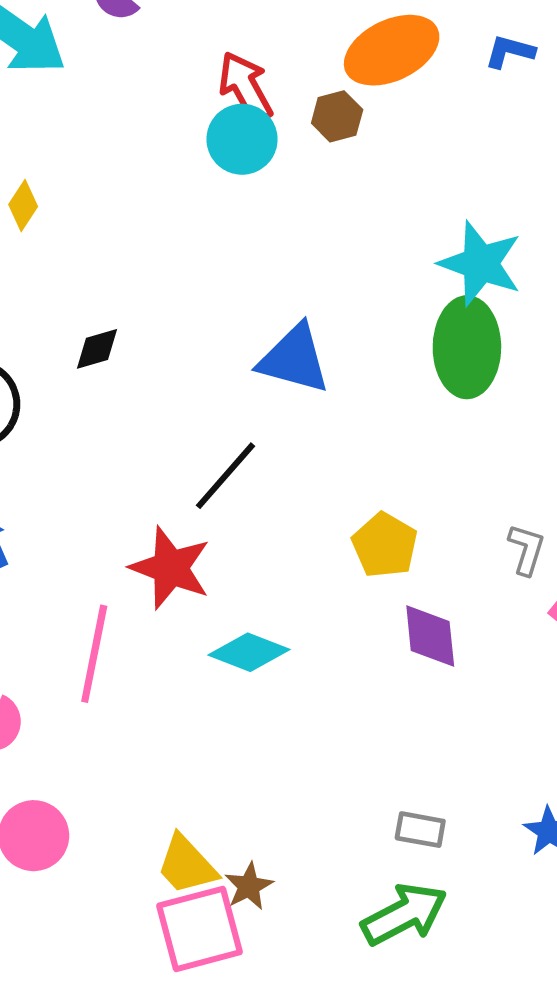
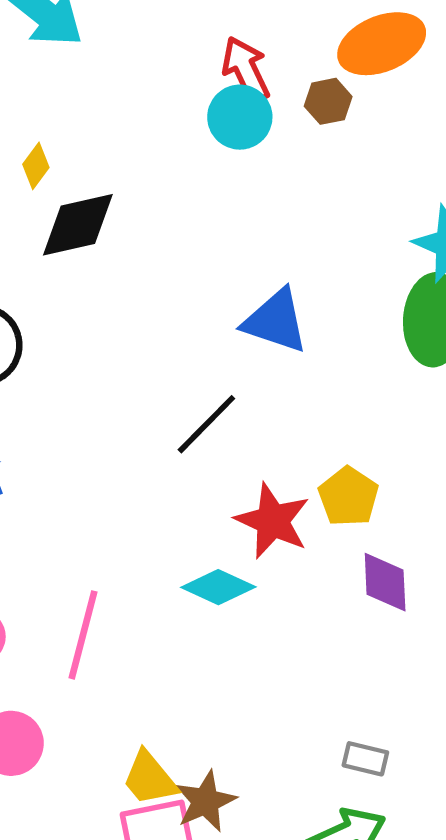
black diamond: (97, 349) -> (78, 225), moved, size x1.8
red star: (170, 568) -> (273, 521), moved
pink line: (94, 654) -> (83, 635), moved
brown star: (249, 886) -> (205, 801), size x1.4

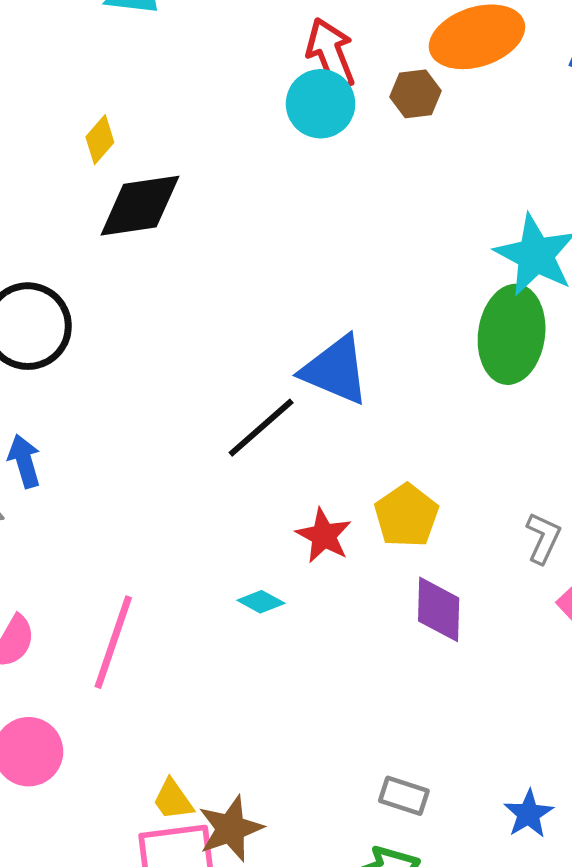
blue triangle: (276, 321) -> (335, 370), moved
red star: (273, 521) -> (324, 536), size x0.7
cyan diamond: (218, 587) -> (261, 602), size x0.6
yellow trapezoid: (150, 778) -> (173, 800), size x0.7

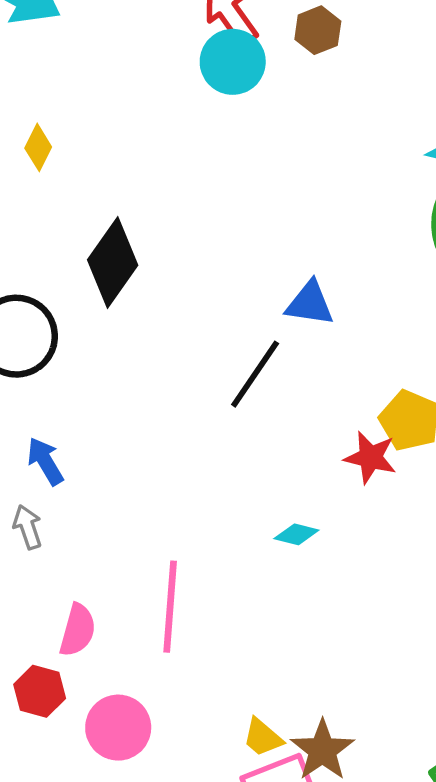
black diamond: (140, 206) -> (113, 263), moved, turned -32
blue triangle: (335, 370) -> (310, 304), size x0.7
red star: (324, 536) -> (370, 457), moved

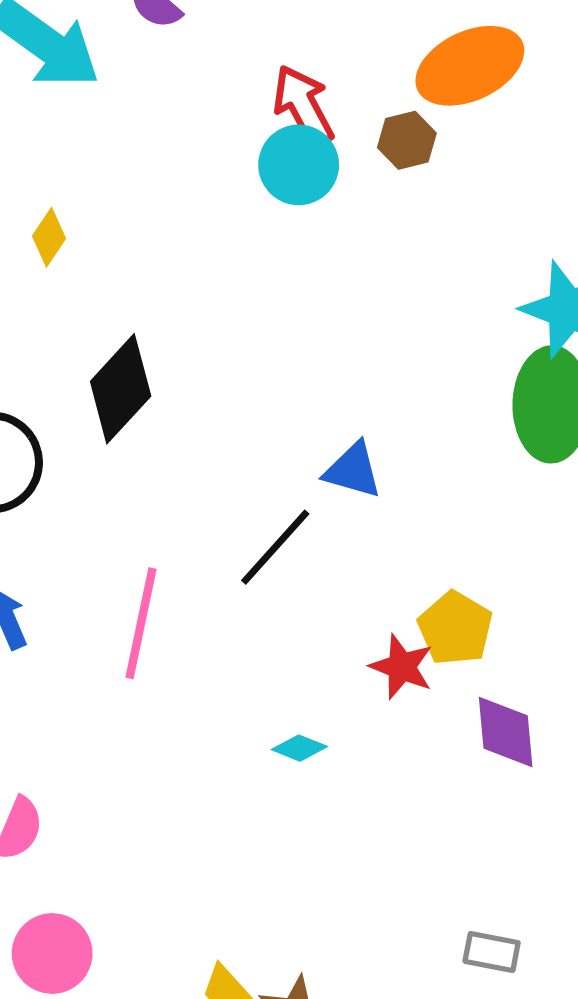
pink line: (170, 607) -> (141, 623), moved

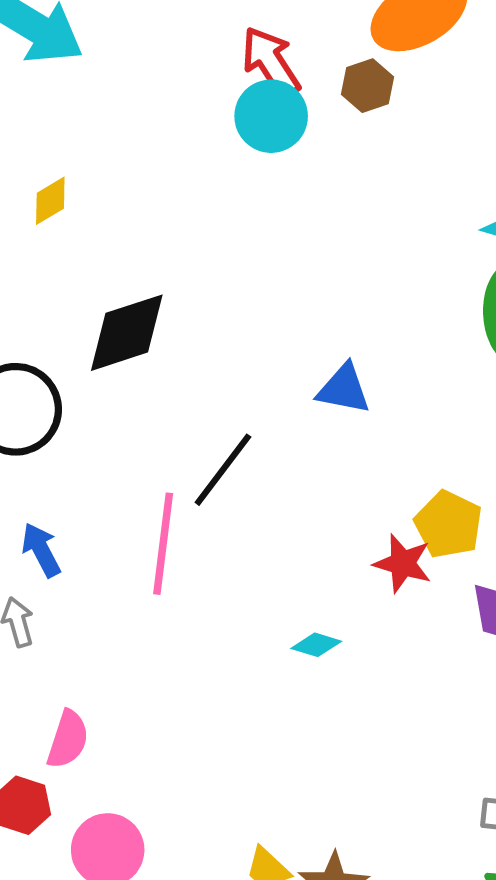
yellow diamond: (49, 237) -> (50, 201), turned 30
black diamond: (121, 389) -> (127, 333), turned 34
black line: (275, 547) -> (223, 470), moved

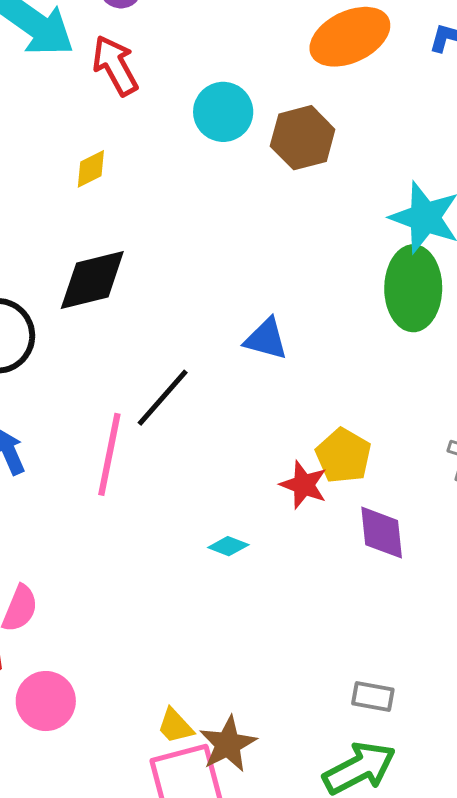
red arrow: (271, 62) -> (115, 65), moved
brown hexagon: (367, 86) -> (303, 138), moved, size x1.5
yellow diamond: (50, 201) -> (91, 169), moved

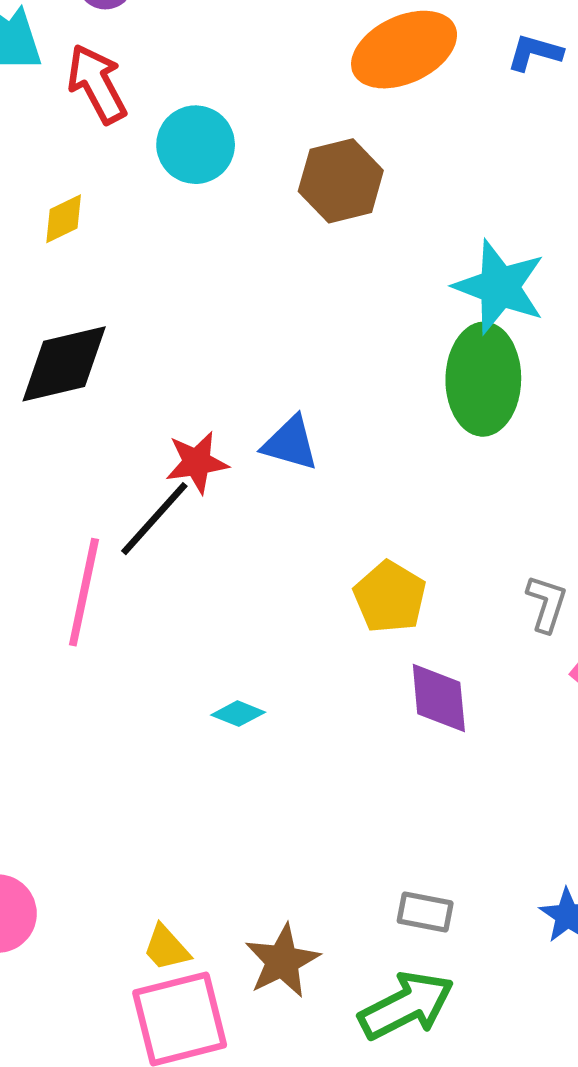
cyan circle: (223, 112) -> (196, 145), moved
red star: (304, 485) -> (197, 462), moved, turned -30
brown star: (228, 744) -> (282, 961), moved

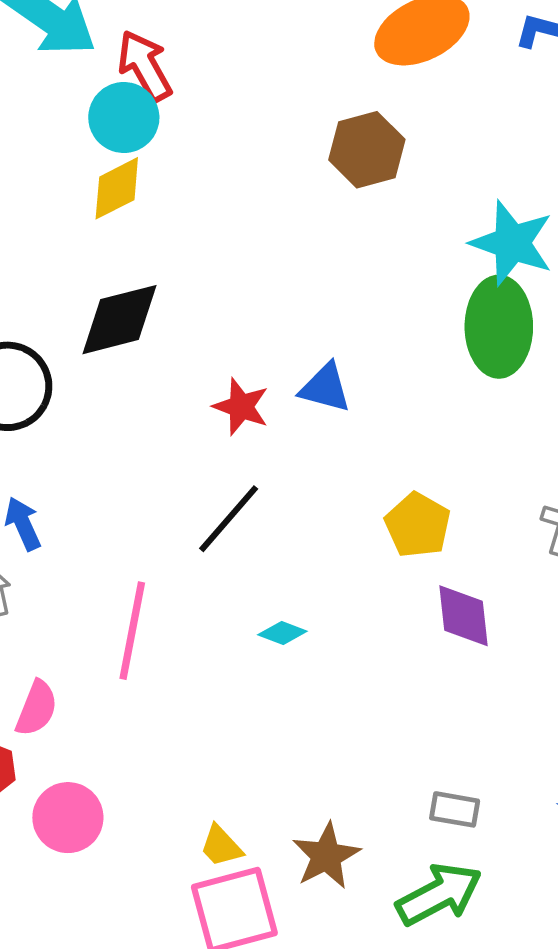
cyan circle: (196, 145) -> (124, 117), moved
yellow diamond: (64, 219) -> (117, 188), size x1.4
red star: (197, 462) -> (241, 407), turned 30
black line: (154, 519) -> (229, 519), moved
pink line: (84, 592) -> (132, 631), moved

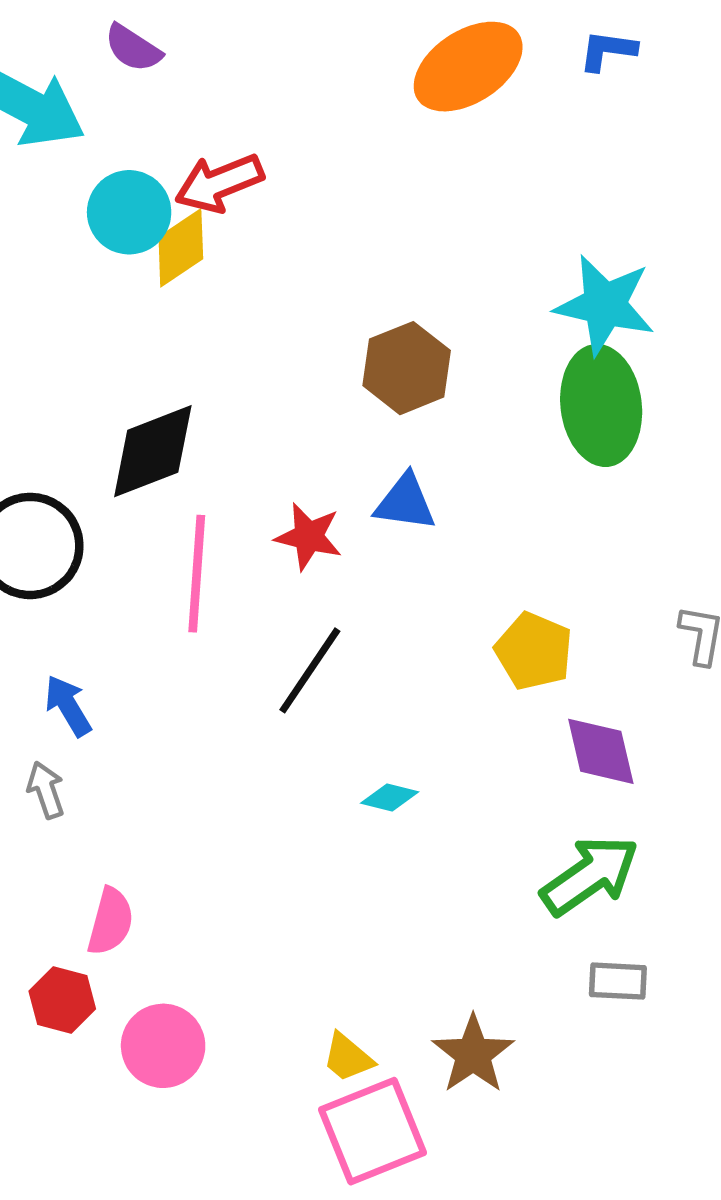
red arrow: (145, 66) -> (219, 183), moved, turned -76
brown hexagon: (367, 150) -> (407, 368), moved
yellow diamond: (117, 188) -> (181, 248), moved
pink line: (132, 631) -> (197, 574), moved
green arrow: (439, 894) -> (590, 875), moved

